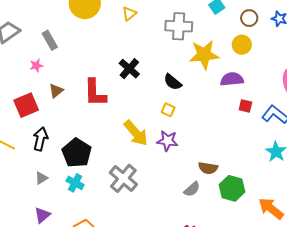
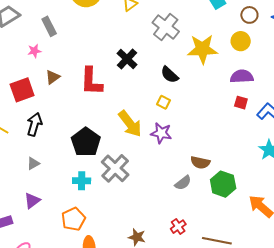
gray cross: (179, 26) -> (166, 27), moved, turned 32
purple semicircle: (232, 79) -> (242, 76), moved
black pentagon: (77, 153) -> (86, 142), moved
cyan cross: (75, 183) -> (82, 181), moved, turned -30

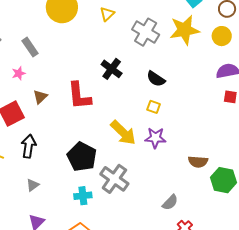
yellow star: (203, 49) -> (185, 30), moved
gray semicircle: (183, 183) -> (170, 202), moved

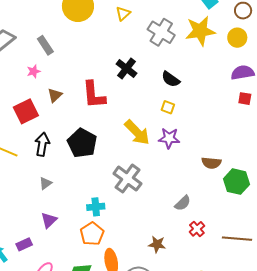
black pentagon: (82, 157) -> (82, 143), moved
cyan cross: (83, 196) -> (96, 207), moved

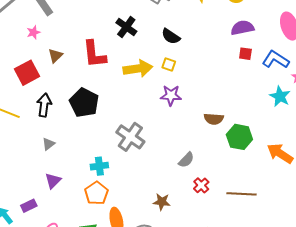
yellow arrow: (137, 132) -> (138, 69), moved, turned -52

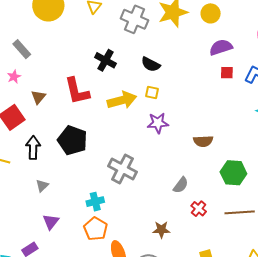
green hexagon: (239, 137) -> (233, 173), moved

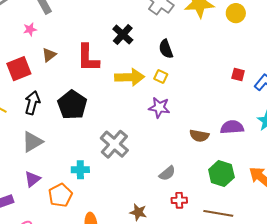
purple semicircle: (221, 47) -> (232, 127), moved
black semicircle: (151, 64) -> (166, 49), turned 30
gray triangle: (42, 186) -> (32, 142), size x1.6
red cross: (199, 209) -> (179, 200), turned 35
orange pentagon: (95, 229) -> (60, 195), moved

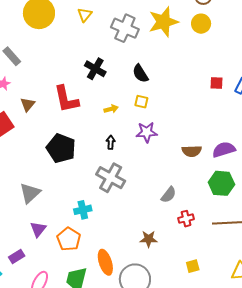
yellow arrow: (130, 77) -> (111, 109), size x0.5
black arrow: (32, 103) -> (111, 142), moved, size x0.6
purple semicircle: (232, 127) -> (224, 150), moved

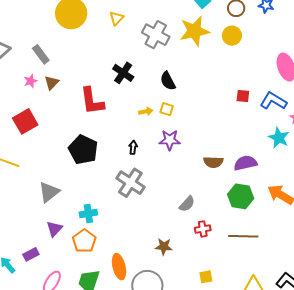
brown triangle: (28, 105) -> (52, 83), moved
yellow arrow: (111, 109) -> (146, 111), moved
cyan cross: (83, 210) -> (88, 213), moved

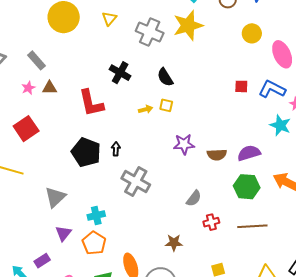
yellow circle: (232, 36) -> (252, 33), moved
brown triangle: (52, 83) -> (50, 88), turned 49
purple star: (170, 140) -> (184, 144), moved
black arrow: (133, 147) -> (116, 149), moved

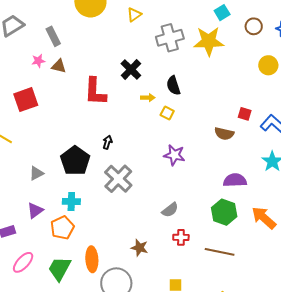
gray cross: (150, 32) -> (170, 38), turned 36
yellow arrow: (146, 109) -> (148, 98), moved
black pentagon: (86, 152) -> (75, 161), moved
brown semicircle: (217, 155) -> (224, 134), moved
gray triangle: (55, 197) -> (36, 173), size x0.7

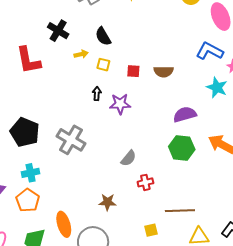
red square: (245, 114) -> (133, 71), moved
black arrow: (107, 142) -> (97, 94), moved
brown line: (220, 252) -> (180, 211), moved

